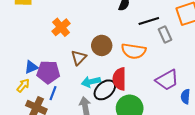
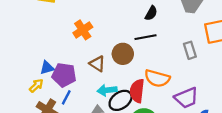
black line: (149, 21) -> (146, 37), moved
orange semicircle: (134, 51) -> (157, 78), moved
brown triangle: (79, 58) -> (97, 64), turned -49

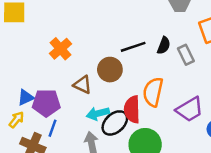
black semicircle: (151, 13) -> (164, 45), moved
orange semicircle: (157, 78) -> (153, 92), turned 95

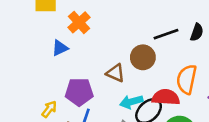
orange cross: (60, 49) -> (79, 22), moved
blue triangle: (26, 97) -> (60, 48), moved
red semicircle: (132, 109) -> (166, 97), turned 96

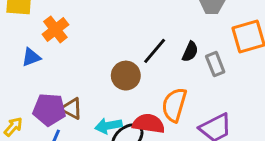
black line: (166, 34) -> (155, 51), turned -35
brown triangle: (115, 73) -> (72, 109), moved

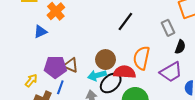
black semicircle: (190, 52) -> (180, 47), moved
brown circle: (126, 76) -> (106, 60), moved

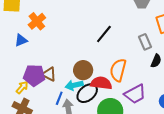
purple trapezoid: (171, 72) -> (135, 94), moved
yellow arrow: (31, 80) -> (22, 87), moved
blue line: (60, 87) -> (59, 98), moved

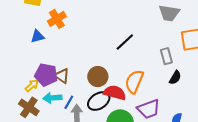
cyan arrow: (74, 85) -> (52, 98), moved

